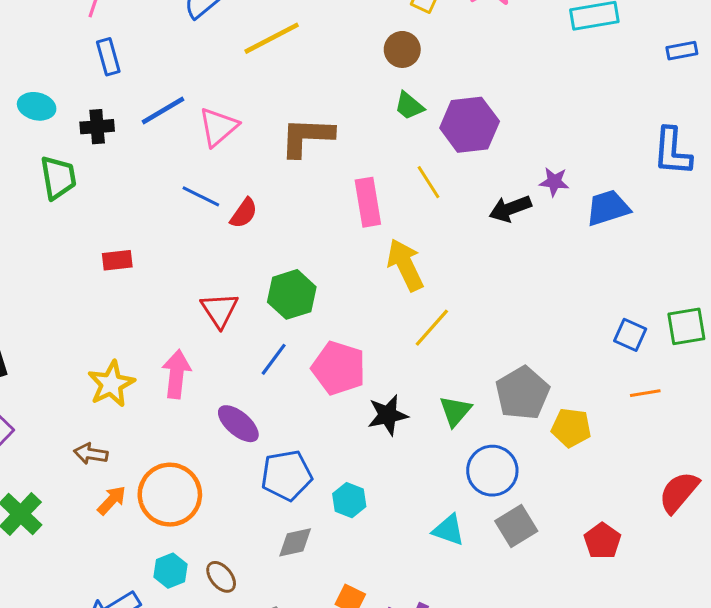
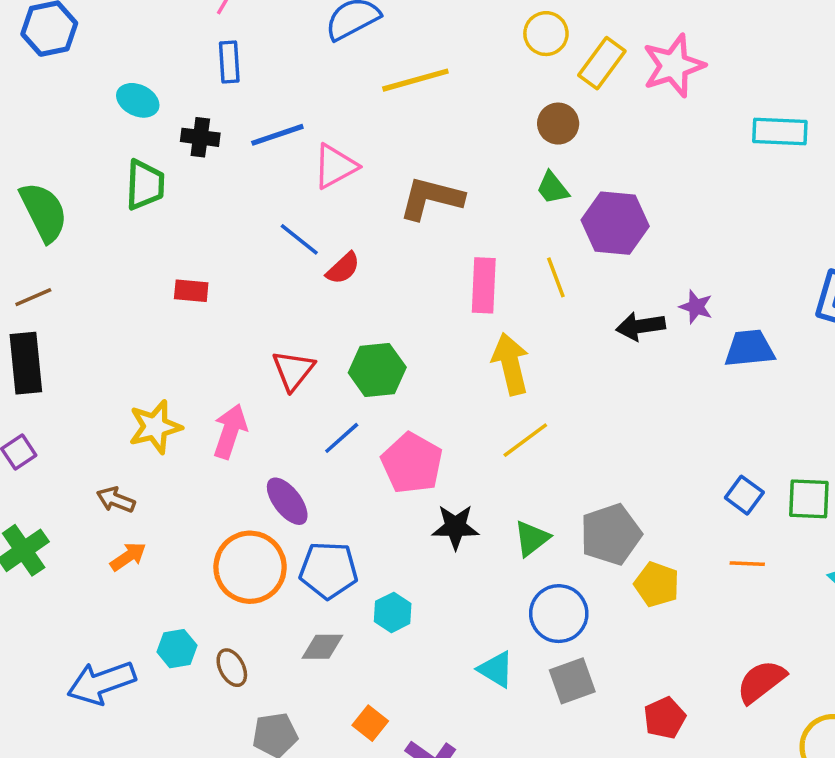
orange circle: (170, 495) -> (250, 567), moved

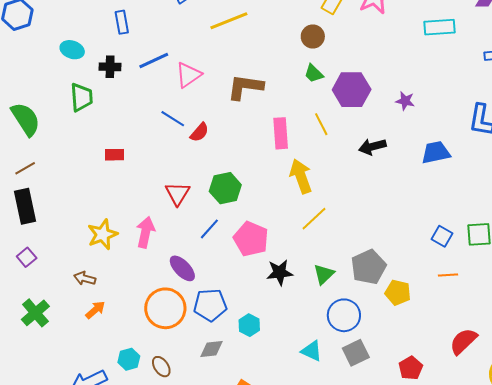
purple star: (696, 307) -> (405, 101), moved

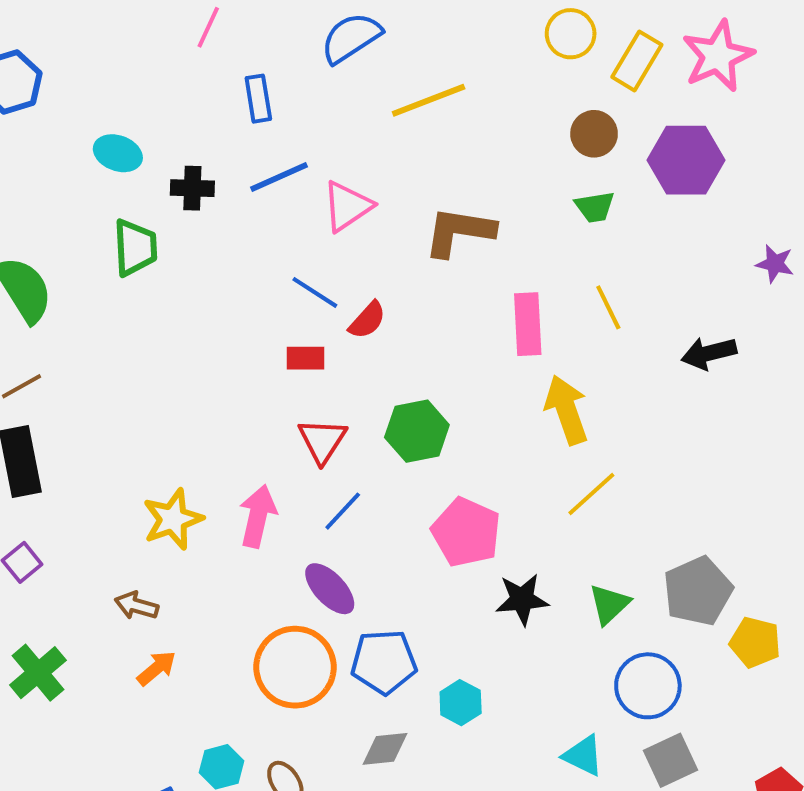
blue rectangle: (122, 22) -> (258, 99), moved
green trapezoid: (314, 74) -> (595, 207), turned -55
purple hexagon: (352, 90) -> (686, 160), moved
red rectangle: (114, 155) -> (305, 358), moved
blue line: (209, 229) -> (343, 511), moved

